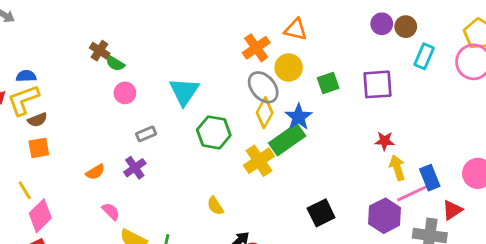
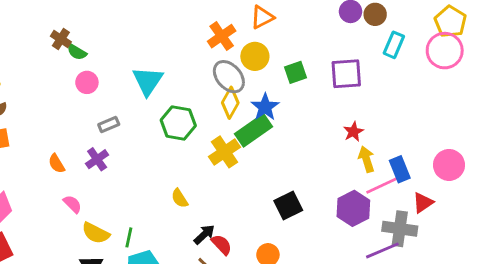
orange triangle: (296, 29) -> (262, 17), turned -40
red star: (385, 141) -> (353, 132), turned -30
orange semicircle: (95, 172) -> (57, 164), turned 90

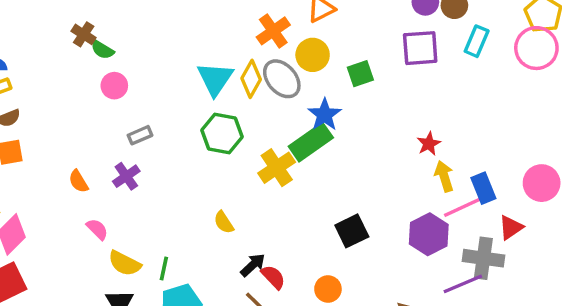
purple square: (346, 74) -> (420, 48), moved
cyan triangle: (148, 81) -> (215, 79), moved
yellow diamond: (230, 103) -> (251, 79), moved

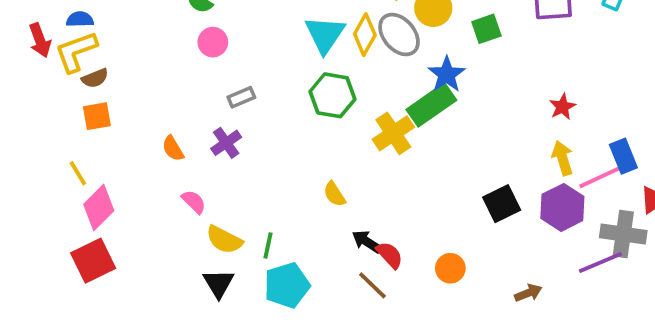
yellow arrow: (444, 176) -> (562, 158), moved
black square: (352, 231) -> (502, 204), moved
black arrow: (253, 265) -> (367, 242), turned -104

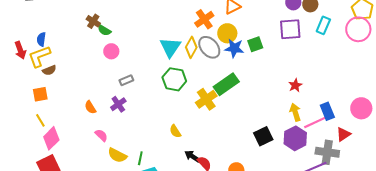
blue semicircle: (80, 19) -> (41, 39), turned -80
blue star: (447, 74) -> (234, 48), moved, turned -30
orange square: (97, 116) -> (40, 94), moved

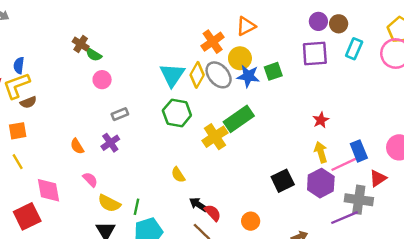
pink diamond: (51, 138) -> (49, 190), moved, turned -55

